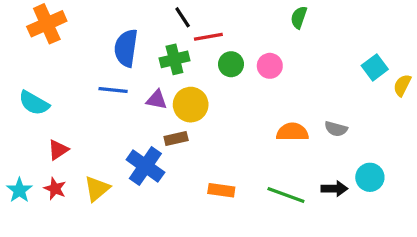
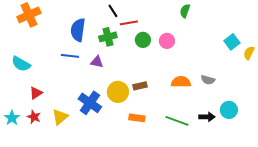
yellow circle: (191, 105) -> (118, 92), moved
brown rectangle: (176, 139) -> (140, 86), moved

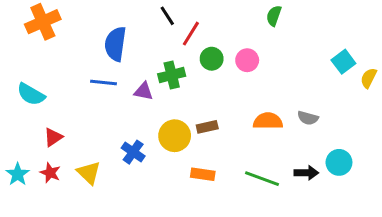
red line: (129, 23) -> (191, 34), turned -48
green cross: (108, 37) -> (172, 75), moved
blue cross: (90, 103) -> (133, 152), size x0.7
yellow triangle: (60, 117) -> (89, 173), turned -36

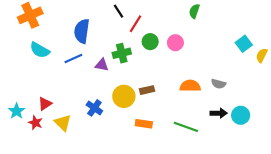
blue line: (104, 82) -> (73, 58), turned -30
cyan semicircle: (31, 94) -> (40, 50), moved
red triangle: (53, 137) -> (45, 104), moved
black arrow: (306, 173) -> (219, 113), moved
cyan star: (18, 174) -> (17, 111), moved

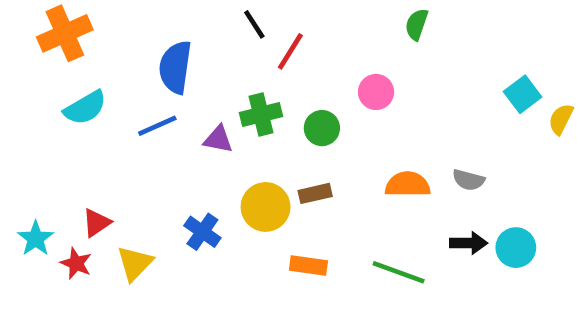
green circle: (150, 42) -> (322, 128), moved
cyan semicircle: (40, 50) -> (85, 108), turned -60
yellow triangle: (63, 123) -> (135, 263), turned 30

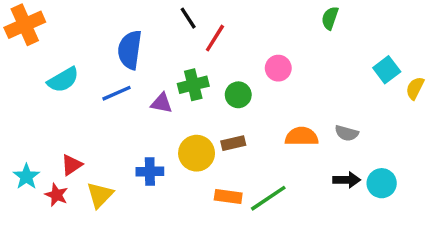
green semicircle: (417, 24) -> (330, 18), moved
orange cross: (65, 33) -> (25, 25), moved
blue cross: (202, 232) -> (150, 172), turned -36
green line: (399, 272) -> (268, 198), moved, turned -54

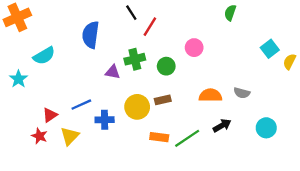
blue line: (116, 93) -> (81, 105), moved
cyan star: (26, 177) -> (18, 79), moved
black arrow: (347, 180) -> (222, 126), moved, turned -30

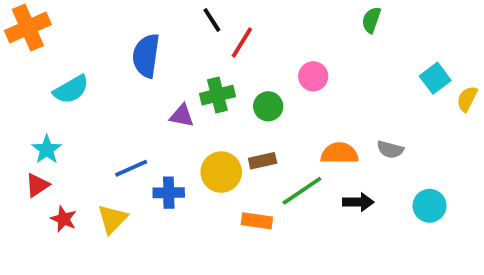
cyan star: (18, 79) -> (47, 149), moved
red triangle: (50, 115) -> (37, 185), moved
black arrow: (222, 126) -> (358, 202), turned 30
green line: (187, 138) -> (302, 191), moved

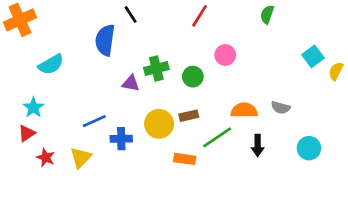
black line: (212, 20) -> (131, 14), moved
red line: (242, 43) -> (200, 16), moved
black arrow: (358, 202) -> (258, 145), turned 90

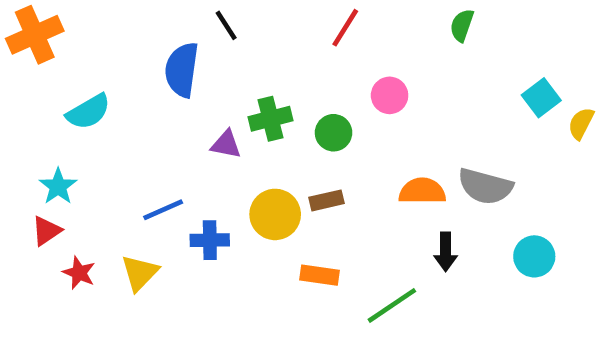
gray semicircle: (281, 108) -> (485, 186), size x1.6
green line: (217, 137) -> (392, 305), moved

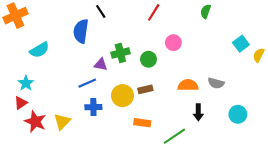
gray semicircle: (485, 186) -> (216, 83), size x0.7
blue line: (163, 210) -> (87, 83), moved
red star: (79, 273) -> (35, 122), size x1.5

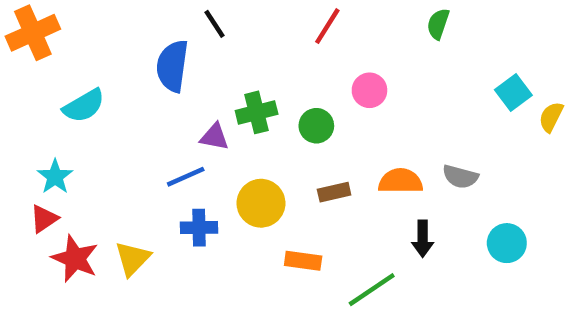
brown rectangle: (145, 89) -> (334, 192), moved

